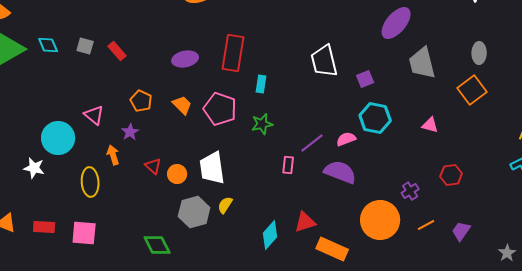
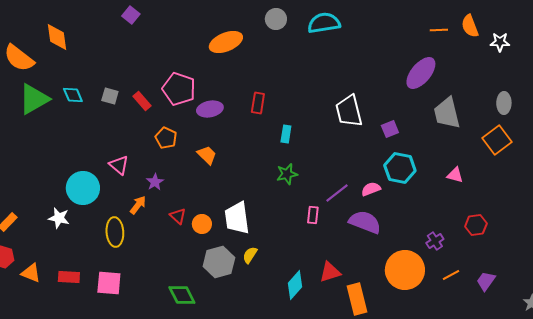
red rectangle: (233, 53) -> (258, 103), size x0.6
orange pentagon: (141, 101) -> (166, 138), moved
pink pentagon: (220, 109) -> (179, 89), moved
orange arrow: (113, 155) -> (138, 205), turned 54
orange rectangle: (332, 249) -> (357, 299), turned 52

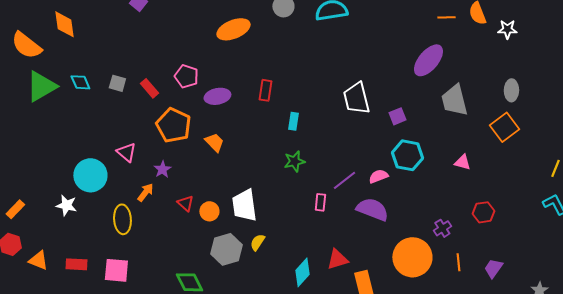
pink pentagon: (179, 89) -> (186, 76), size x0.7
orange pentagon: (166, 138) -> (173, 125), size x1.6
orange line: (451, 275) -> (458, 262), turned -66

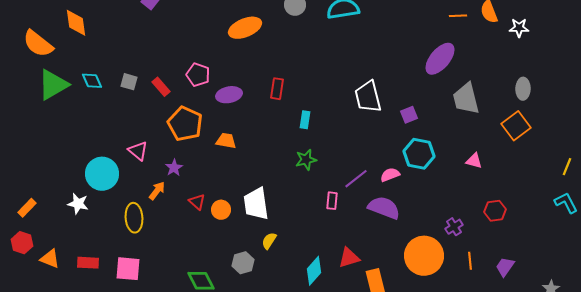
orange trapezoid: (214, 142) -> (226, 141), turned -35
gray hexagon: (226, 249) -> (243, 263), moved, size x0.7

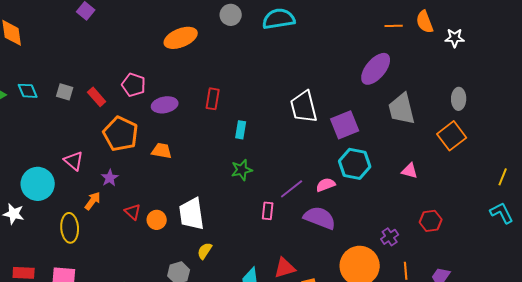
purple square: (409, 115) -> (345, 125), size x1.6

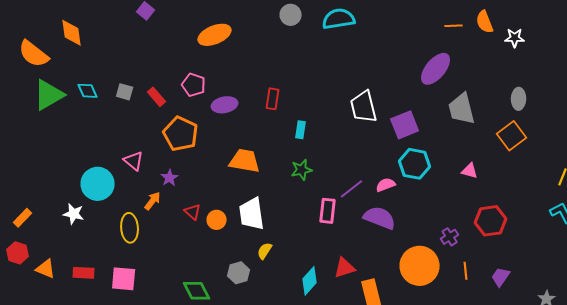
orange ellipse: (181, 38) -> (215, 35), moved
orange trapezoid: (162, 151) -> (245, 161), moved, size x1.5
pink rectangle: (268, 211) -> (328, 211), size x1.4
red hexagon: (431, 221) -> (491, 221), size x1.4

